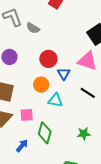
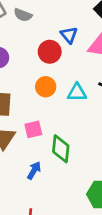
blue triangle: (64, 74) -> (69, 35), moved
cyan triangle: (55, 100) -> (77, 92), moved

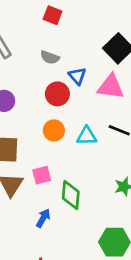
gray semicircle: (23, 15) -> (50, 57), moved

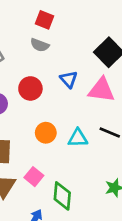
gray semicircle: (50, 57) -> (40, 45), moved
red circle: (57, 94) -> (30, 88), moved
pink square: (42, 175) -> (34, 177), turned -36

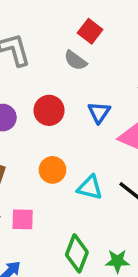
pink square: (34, 177) -> (23, 219), turned 36
green diamond: (62, 196) -> (77, 253), moved

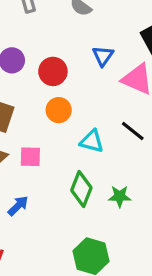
red circle: (49, 110) -> (53, 71), moved
cyan triangle: (90, 188) -> (92, 141), moved

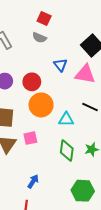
orange circle: (59, 110) -> (41, 105), size x1.5
blue arrow: (18, 206) -> (33, 181), moved

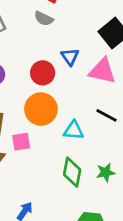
red circle: (32, 82) -> (43, 73), moved
pink square: (30, 138) -> (21, 142), moved

